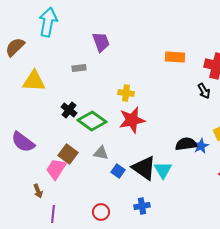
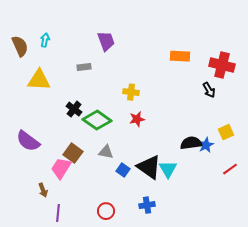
cyan arrow: (48, 22) -> (45, 40), moved, size x0.5
brown semicircle: (15, 47) -> (20, 46), turned 110
red star: (132, 120) -> (137, 119), size x0.6

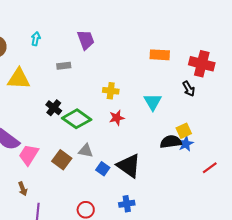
cyan arrow: (45, 40) -> (36, 39), moved
yellow square: (226, 132) -> (184, 131), moved
brown square: (73, 153) -> (62, 160), moved
pink trapezoid: (61, 168) -> (29, 155), moved
cyan triangle: (168, 169) -> (153, 102), moved

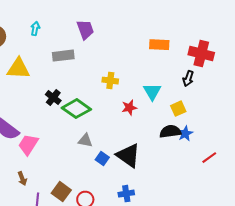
gray rectangle: (64, 66) -> (63, 56), size x1.5
black arrow: (189, 89) -> (188, 79), turned 49
red star: (117, 118) -> (129, 108), moved
yellow square: (184, 131) -> (178, 109), moved
brown square: (62, 160) -> (61, 192), moved

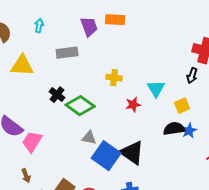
orange rectangle: (159, 45) -> (115, 20), moved
blue square: (102, 159) -> (106, 156), size x2.0

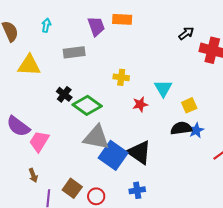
black arrow: (192, 76) -> (186, 33), moved, turned -147
gray triangle: (89, 138) -> (96, 137), size x1.8

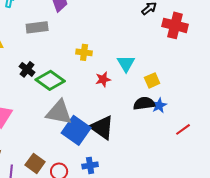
blue cross: (137, 190) -> (90, 165), moved

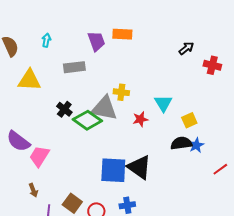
red cross: (175, 25) -> (212, 65), size x0.7
gray triangle: (59, 112) -> (104, 108), moved
blue square: (76, 130) -> (113, 170), turned -32

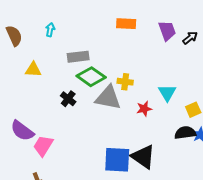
purple trapezoid: (96, 41) -> (167, 31), moved
yellow triangle: (29, 80) -> (33, 70), size x0.7
green diamond: (87, 120) -> (91, 77), moved

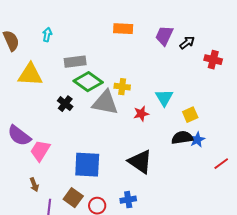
purple trapezoid: (167, 31) -> (164, 36), turned -135
yellow triangle: (33, 70) -> (30, 75), size x1.5
blue square: (117, 160) -> (87, 165), moved

